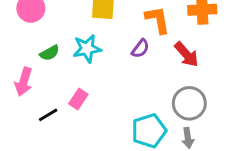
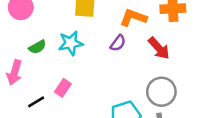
orange L-shape: (158, 20) -> (133, 18), turned -60

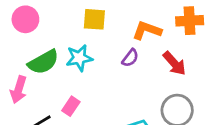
green semicircle: (37, 47) -> (43, 62), size x1.6

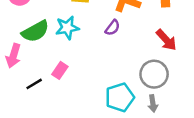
red arrow: (174, 63) -> (166, 40), moved

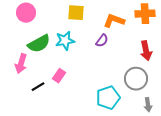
red arrow: (166, 40) -> (146, 51), turned 30
gray arrow: (153, 103) -> (148, 105), moved

